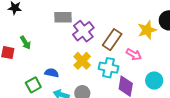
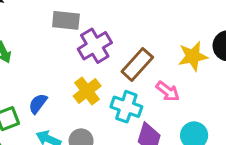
blue semicircle: (52, 73) -> (38, 104), turned -72

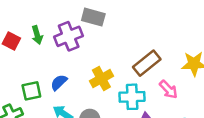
purple cross: (95, 46) -> (69, 36), moved
cyan cross: (126, 107) -> (132, 97), turned -30

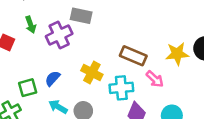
green arrow: (37, 35) -> (31, 25), moved
brown rectangle: (147, 63) -> (133, 56), turned 65
yellow cross: (101, 79) -> (92, 72), turned -30

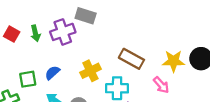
green arrow: (31, 25) -> (35, 33), moved
yellow cross: (92, 72) -> (90, 71), turned 30
pink arrow: (155, 79) -> (161, 85), moved

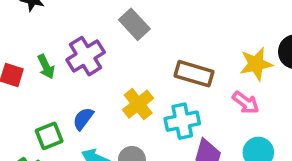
gray rectangle: (86, 16) -> (134, 24), moved, turned 42

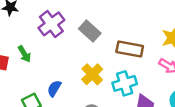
gray rectangle: (134, 24) -> (90, 31), moved
purple cross: (86, 56) -> (51, 24), moved

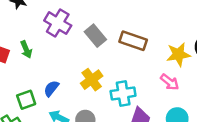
purple cross: (51, 24) -> (58, 23), turned -30
brown rectangle: (130, 49) -> (133, 41), moved

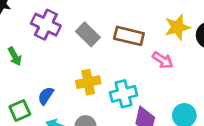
yellow star: (178, 54) -> (177, 27), moved
yellow cross: (92, 80) -> (88, 82), turned 30
pink arrow: (170, 82) -> (163, 60), moved

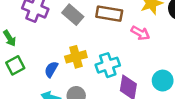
blue semicircle: (46, 96) -> (51, 69), moved
green square: (20, 110) -> (15, 65), moved

